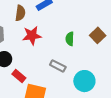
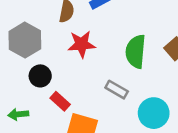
green semicircle: (70, 39) -> (136, 52), size x1.6

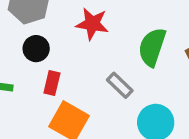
red rectangle: (60, 101) -> (52, 83), turned 48

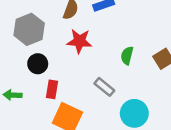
green semicircle: (152, 47) -> (127, 56), size x0.6

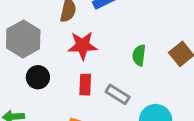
red rectangle: (52, 89) -> (85, 85), moved

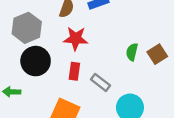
green semicircle: (139, 55) -> (132, 52), moved
black circle: (38, 77) -> (36, 61), size x1.5

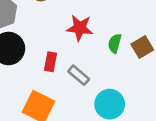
red star: (76, 38) -> (80, 28), moved

